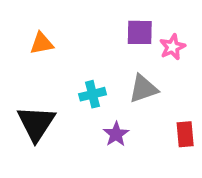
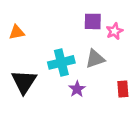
orange triangle: (42, 43) -> (17, 32), moved
cyan cross: (92, 94) -> (61, 62), size x1.5

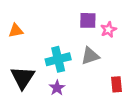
purple star: (77, 89) -> (57, 88), moved

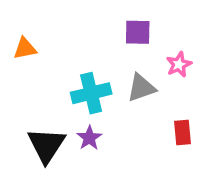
pink star: (108, 30) -> (179, 64), moved
black triangle: (23, 78) -> (46, 145), moved

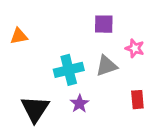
pink star: (179, 64) -> (135, 48), turned -30
purple star: (89, 138) -> (79, 104), moved

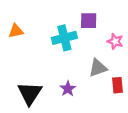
gray triangle: (106, 66) -> (98, 68), moved
cyan cross: (69, 70) -> (64, 38), moved

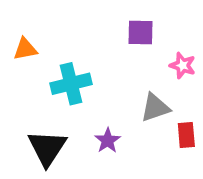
cyan cross: (64, 38) -> (71, 84), moved

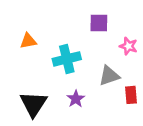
orange triangle: (25, 49) -> (28, 41), moved
cyan cross: (71, 84) -> (67, 59), moved

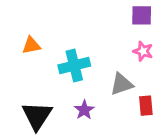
purple square: (99, 23) -> (142, 15), moved

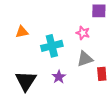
pink star: (143, 51) -> (83, 33), moved

